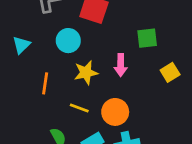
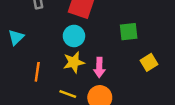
cyan circle: (68, 41) -> (74, 36), moved
pink arrow: (121, 65) -> (99, 67), moved

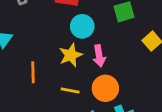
cyan circle: (74, 36) -> (82, 26), moved

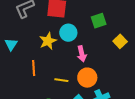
yellow star: (71, 55) -> (48, 41), moved

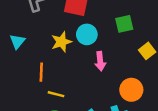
orange circle: (87, 78) -> (131, 90), moved
yellow line: (61, 80) -> (56, 94), moved

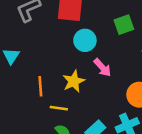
yellow star: (61, 42) -> (74, 81), moved
pink arrow: (100, 61) -> (102, 68), turned -30

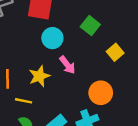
green square: (124, 25) -> (90, 26), turned -36

